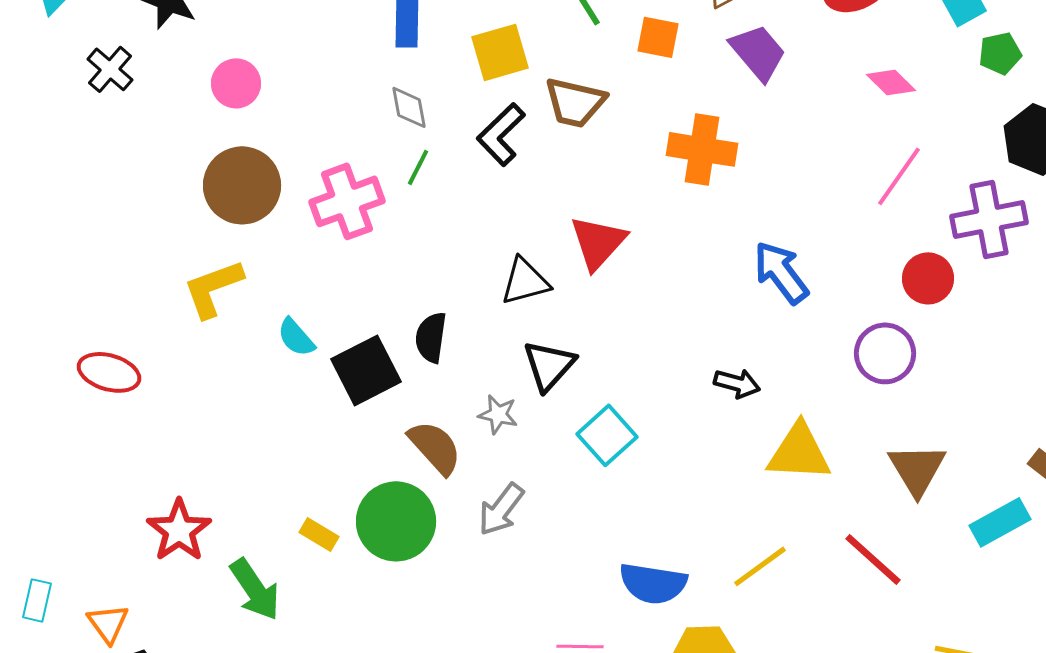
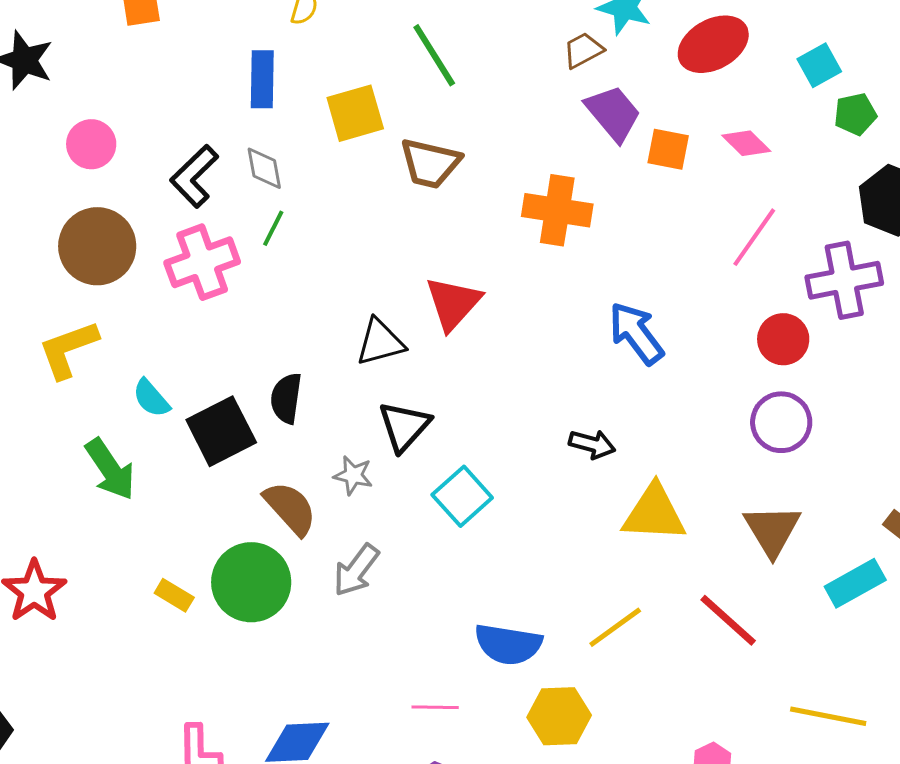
orange square: (658, 37) -> (668, 149), moved
black L-shape: (501, 134) -> (194, 176), moved
purple circle: (885, 353) -> (781, 422), moved
green arrow: (255, 589) -> (110, 469), moved

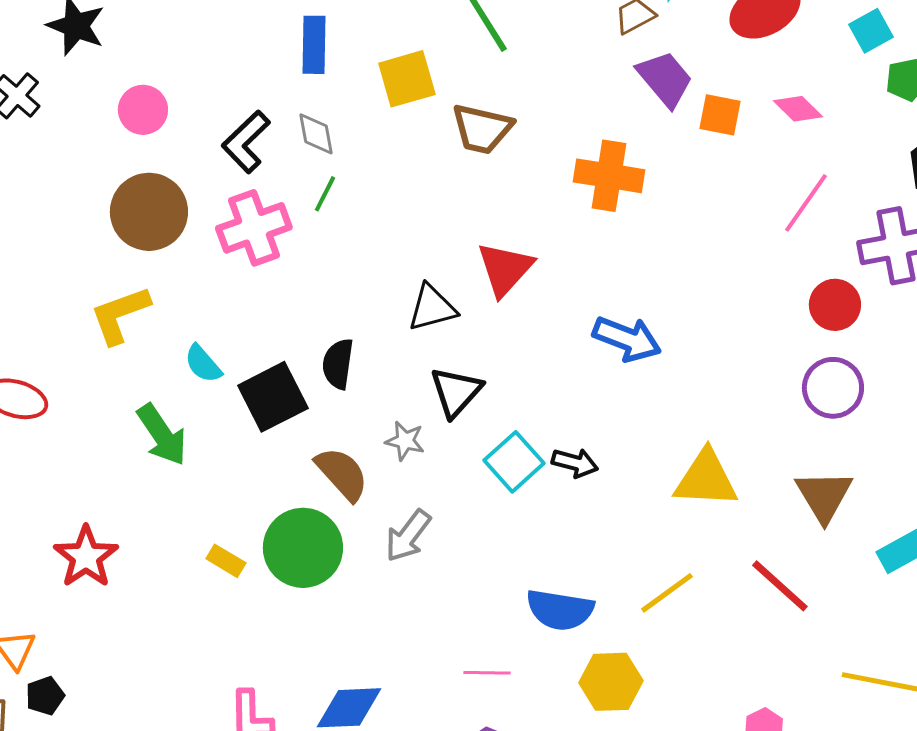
blue arrow: (636, 333) -> (627, 339), moved, turned 148
black arrow: (592, 444) -> (575, 463), moved

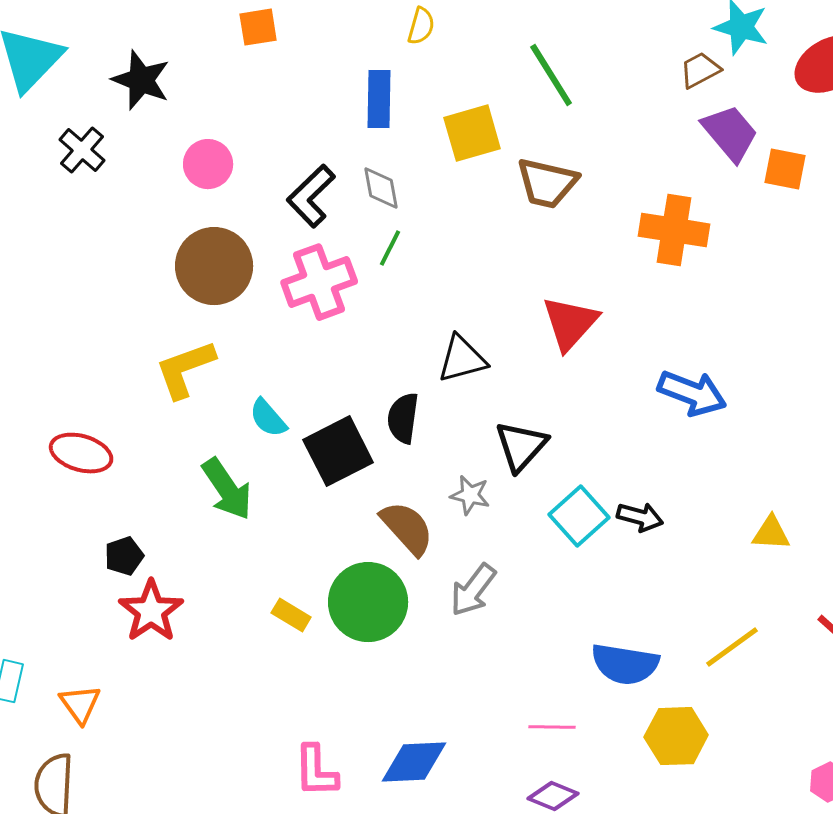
black triangle: (432, 308) -> (462, 359), moved
yellow triangle: (706, 479) -> (771, 533), size x0.6
black pentagon: (45, 696) -> (124, 556), moved

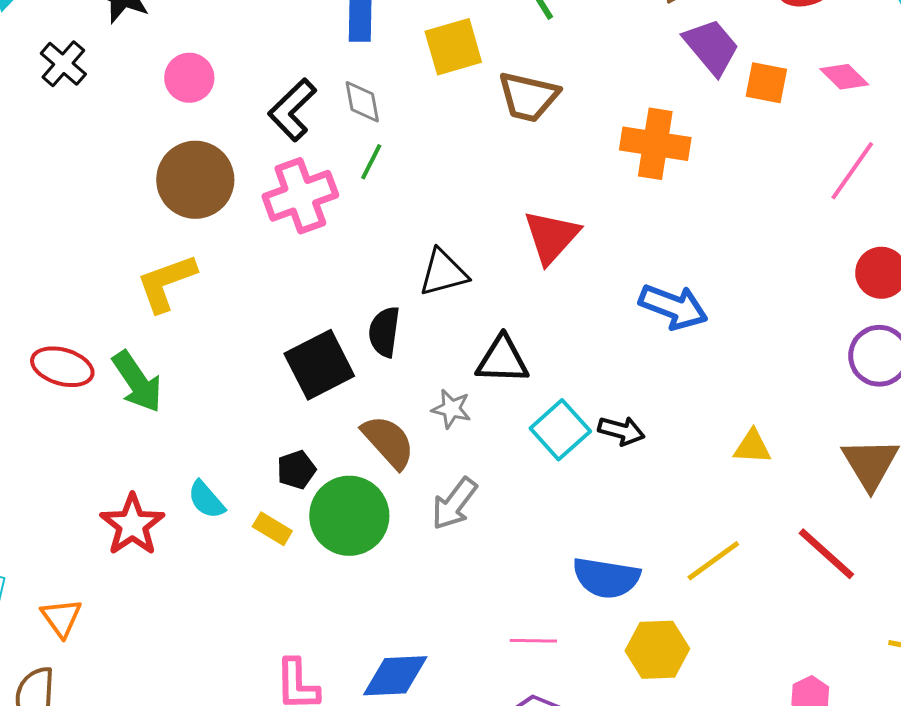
cyan semicircle: (268, 418) -> (206, 500), moved
black triangle: (521, 446) -> (502, 360), turned 50
green arrow: (227, 489) -> (137, 382), moved
black pentagon: (124, 556) -> (296, 470), moved

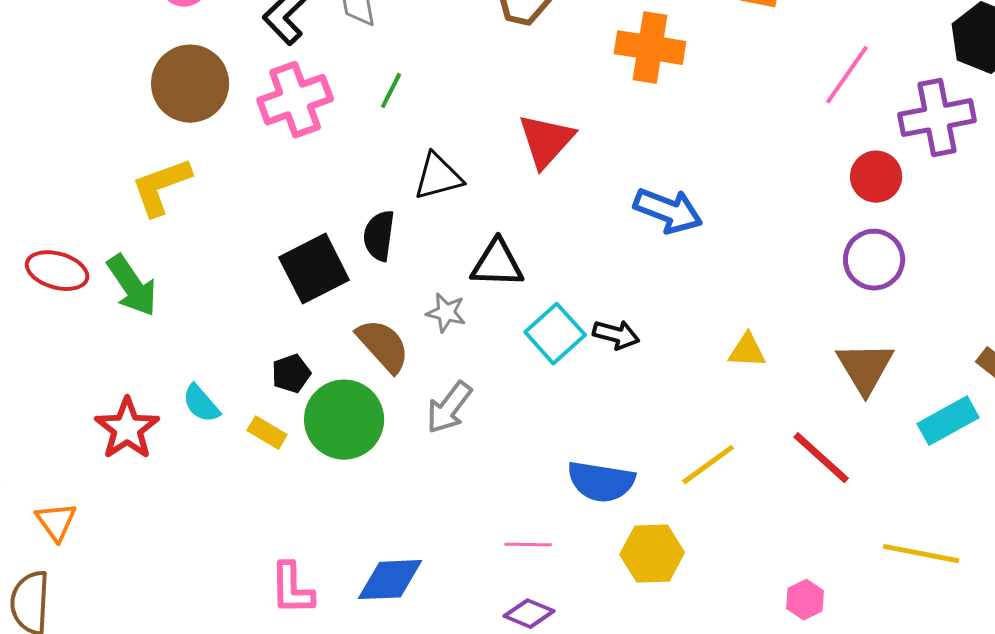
green line: (371, 162) -> (391, 91), moved

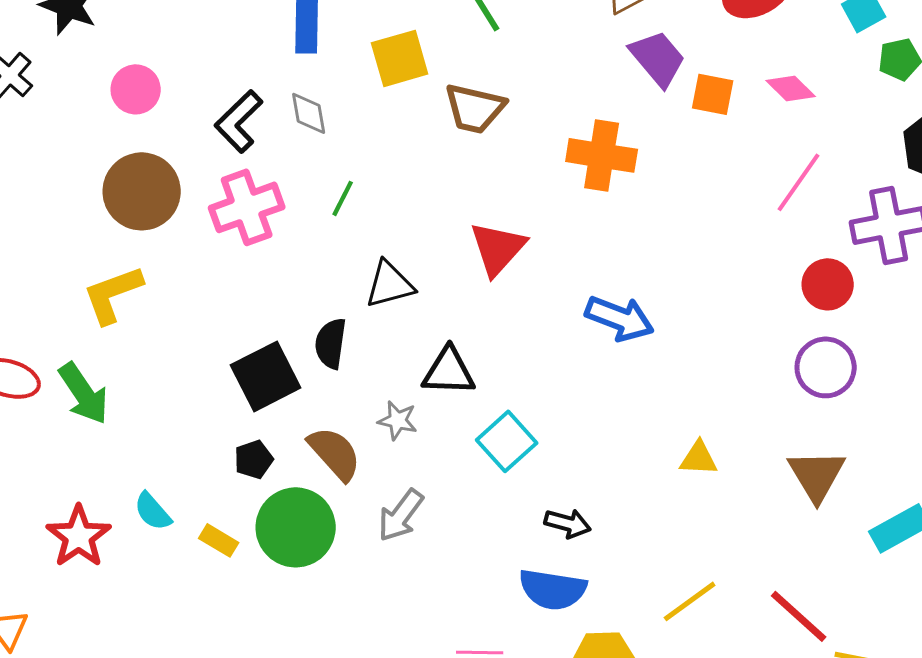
black arrow: (616, 335) -> (568, 523), moved
black pentagon: (291, 374) -> (254, 459), moved
red line: (821, 458) -> (799, 616), moved
yellow line: (708, 465) -> (690, 601), moved

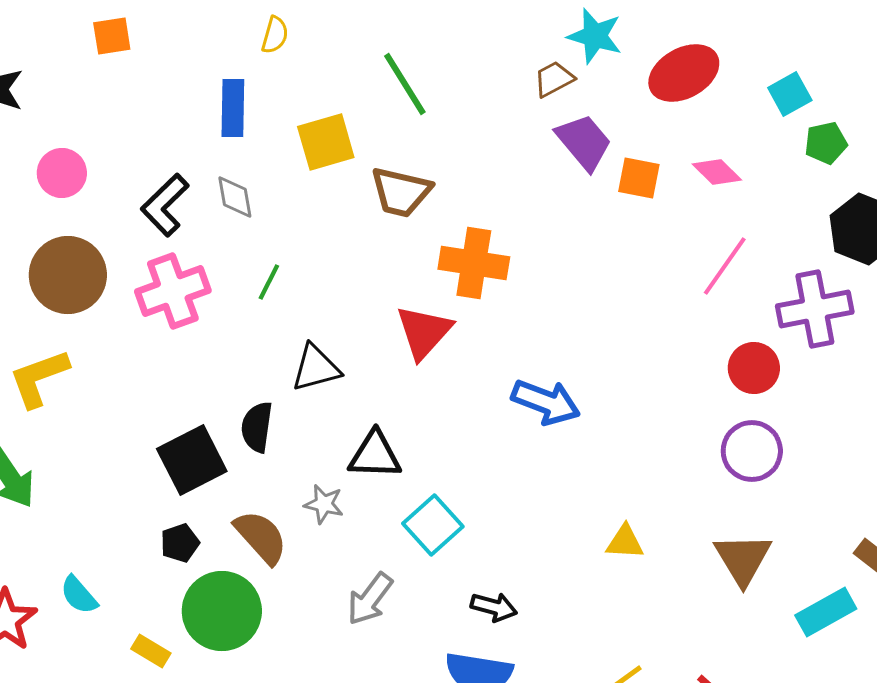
orange cross: (602, 155) -> (474, 263), moved
gray arrow: (401, 515) -> (370, 599), moved
yellow rectangle: (219, 540) -> (151, 651), moved

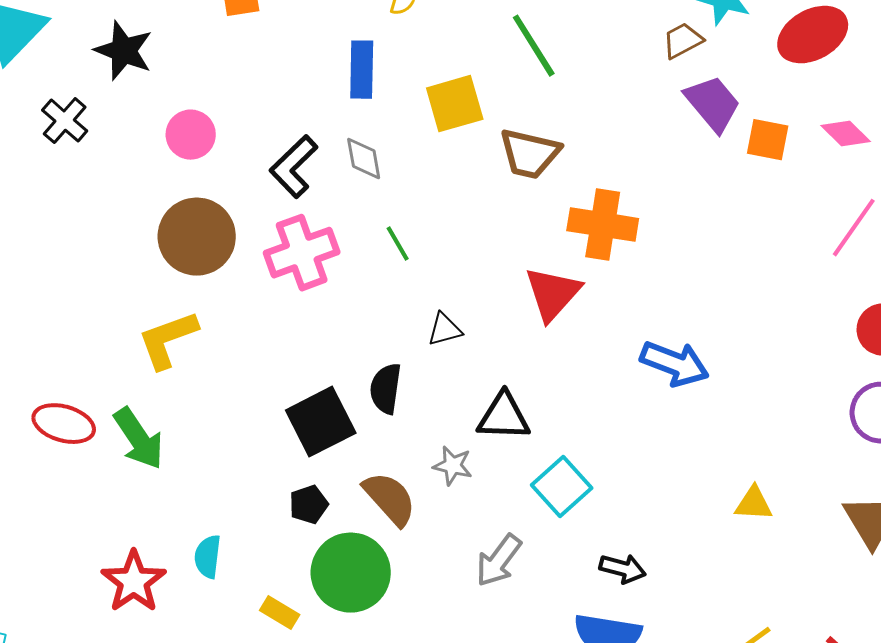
green line: (269, 282) -> (398, 244), turned -57
black triangle: (316, 368) -> (445, 330), size x0.7
cyan semicircle: (79, 595) -> (208, 557), turned 48

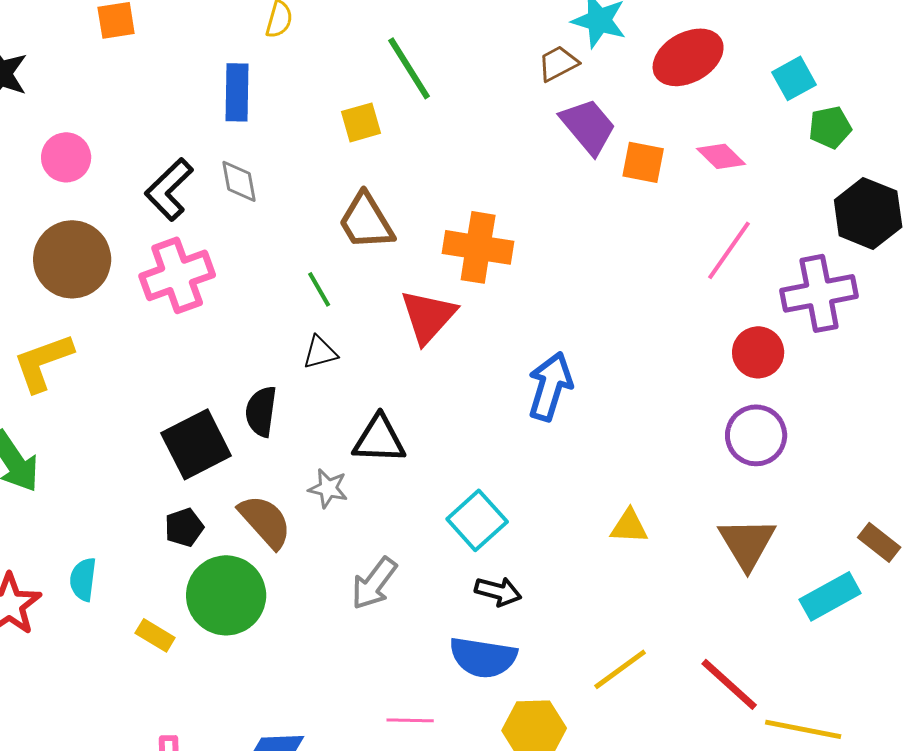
yellow square: (455, 104) -> (361, 122), moved, size x0.7
brown trapezoid: (530, 154) -> (366, 221), moved, turned 46
green line: (398, 244) -> (319, 289), moved
blue arrow: (675, 364) -> (550, 386), turned -94
cyan square: (562, 487) -> (477, 520), moved

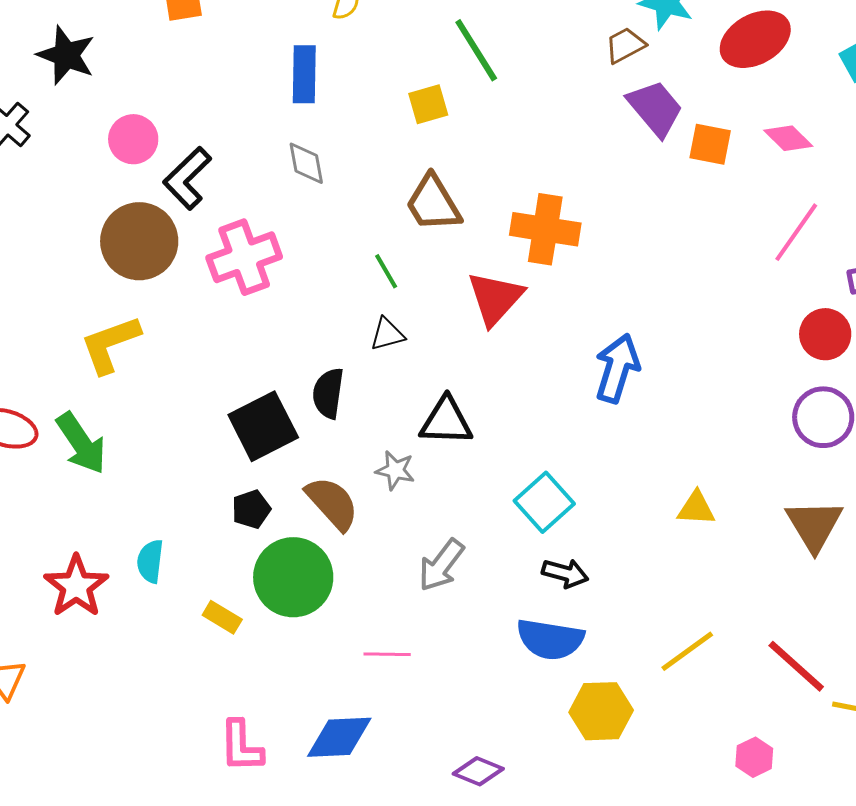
black L-shape: (169, 189) -> (187, 178), moved
pink line: (410, 720) -> (387, 654), moved

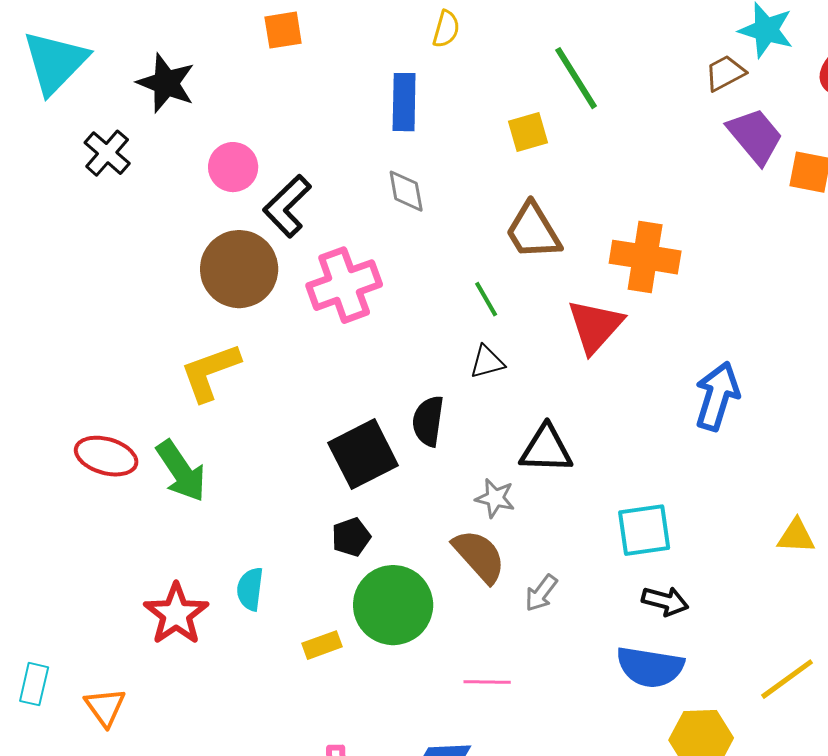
cyan square: (544, 502) -> (644, 530), turned 34
brown semicircle: (332, 503) -> (479, 556), moved
gray arrow: (441, 565) -> (541, 593), size x0.7
yellow rectangle: (222, 617) -> (322, 645), turned -51

